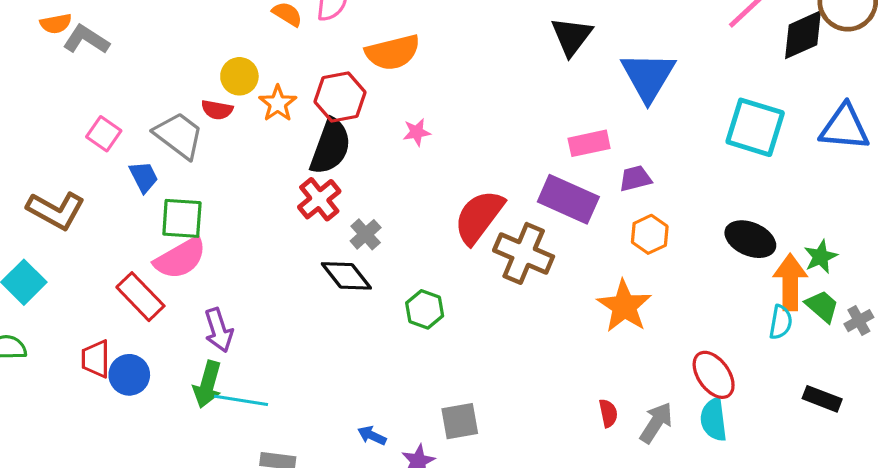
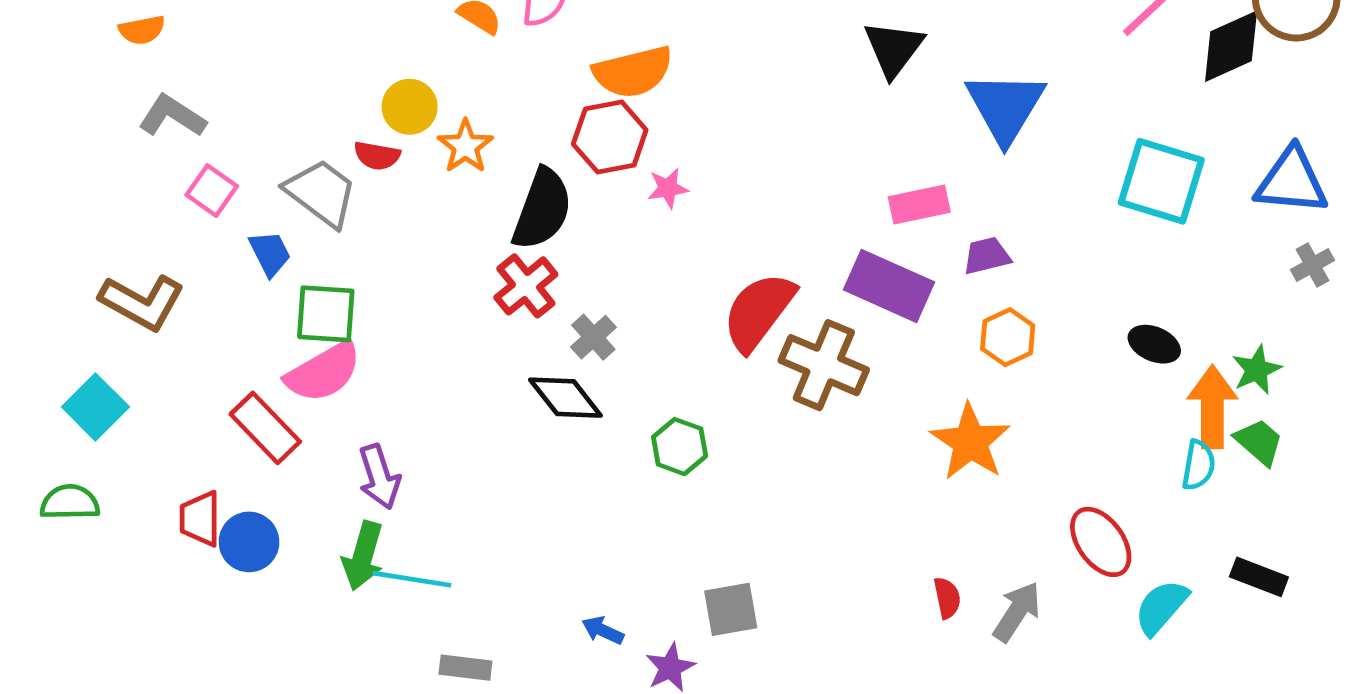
gray L-shape: (86, 40) -> (172, 116), moved
red hexagon: (340, 97) -> (610, 137), moved
black ellipse: (750, 239) -> (1154, 344), size x0.7
gray cross: (859, 321) -> (1312, 265), moved
cyan semicircle: (714, 420) -> (1161, 607), moved, turned 48

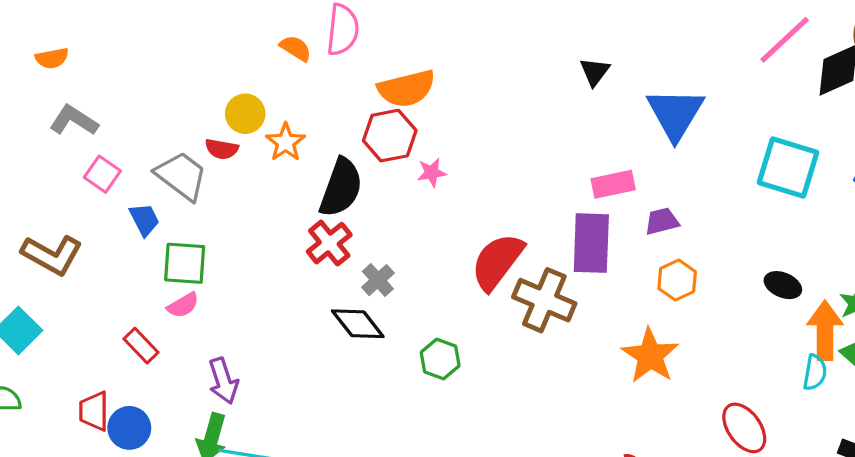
black triangle: (894, 49) -> (595, 72), size x0.7
purple rectangle: (889, 286) -> (591, 243), turned 68
pink semicircle: (323, 372) -> (183, 305), size x0.6
red rectangle: (265, 428) -> (141, 346), size x0.7

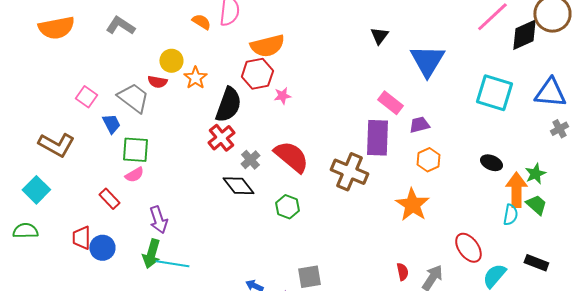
orange semicircle: (52, 58) -> (56, 28), size x1.8
gray L-shape: (74, 120) -> (120, 26), moved
pink rectangle: (613, 184) -> (390, 103), turned 50
red semicircle: (497, 262) -> (291, 157), moved, turned 93

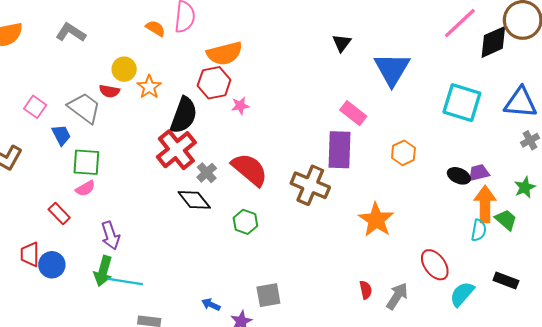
purple trapezoid: (419, 125) -> (479, 173), moved
red cross: (221, 138) -> (176, 150), size x1.4
orange hexagon: (428, 160) -> (403, 153), moved
green star: (535, 174) -> (525, 187), moved

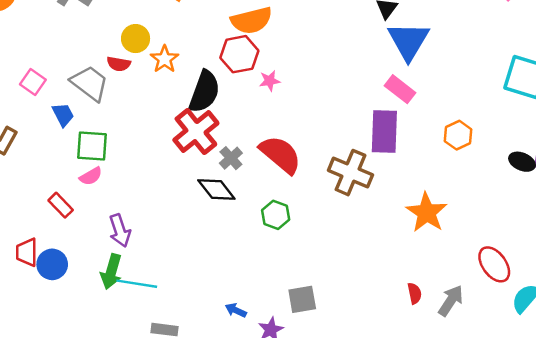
blue triangle: (392, 69) -> (408, 41), moved

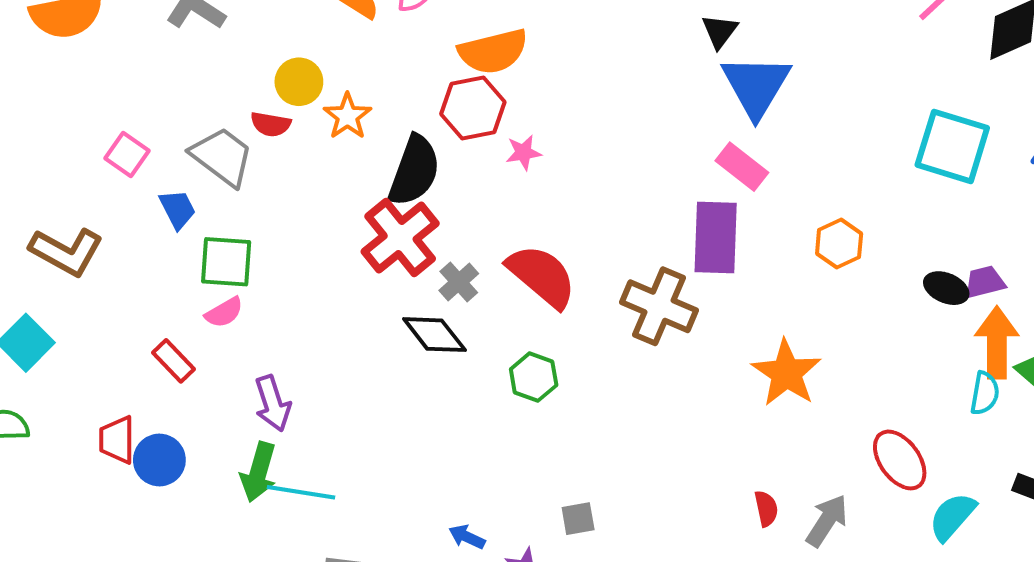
gray square: (302, 299) -> (578, 519), size x0.7

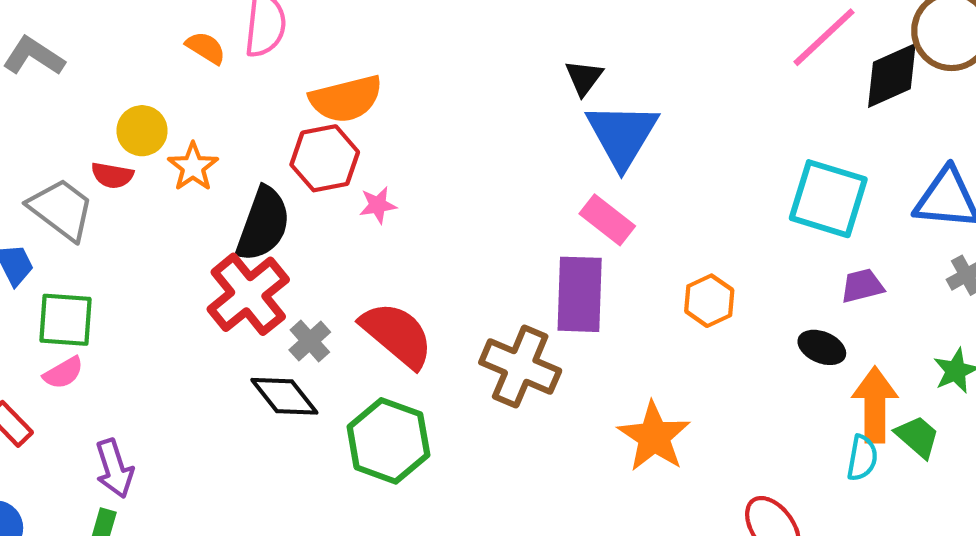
purple trapezoid: (985, 282) -> (862, 286), moved
green hexagon: (534, 377) -> (388, 441), size x1.6

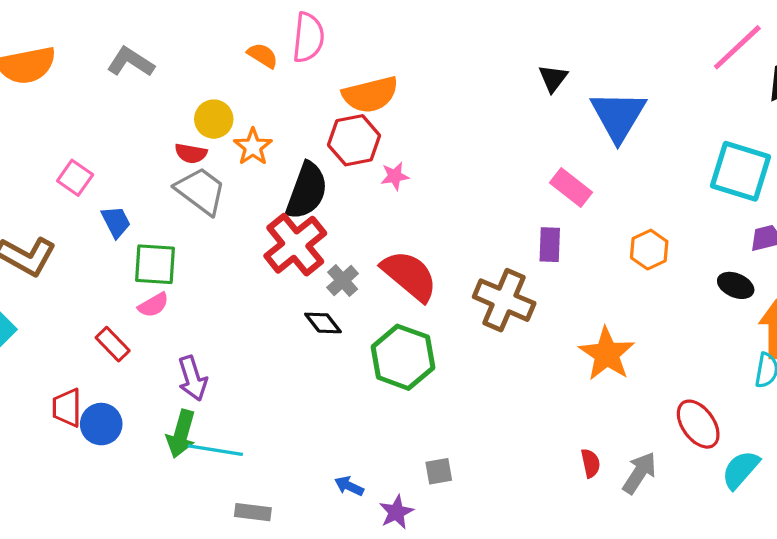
blue triangle: (622, 135) -> (618, 116), moved
gray trapezoid: (61, 209) -> (201, 191), moved
purple rectangle: (580, 294) -> (550, 245), size x0.6
black diamond: (284, 396) -> (323, 323), size x0.7

